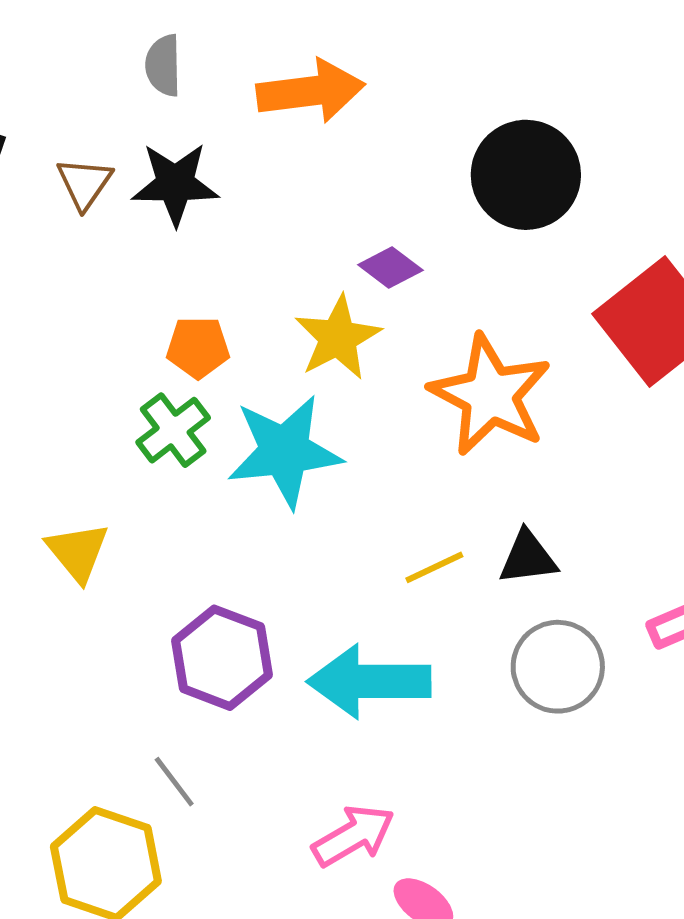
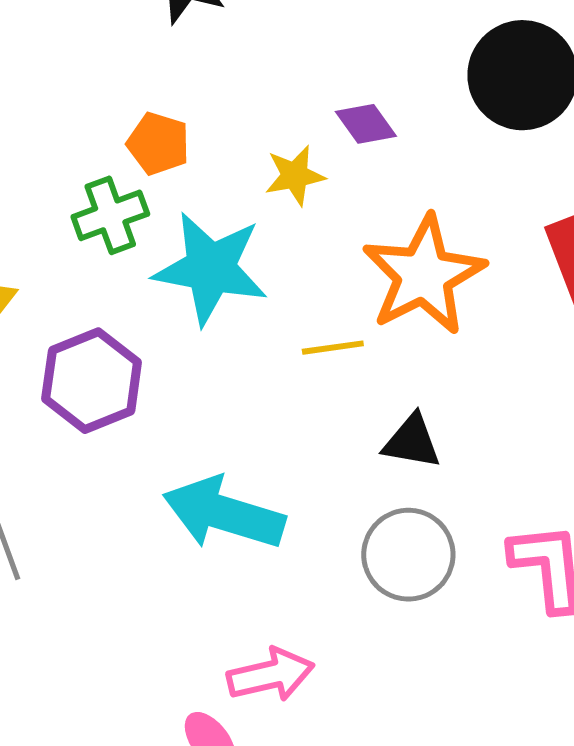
yellow star: (338, 338) -> (295, 176), size x0.7
yellow line: (434, 567) -> (333, 348), moved
purple hexagon: (222, 658) -> (92, 381), moved
pink arrow: (353, 836) -> (271, 675), moved

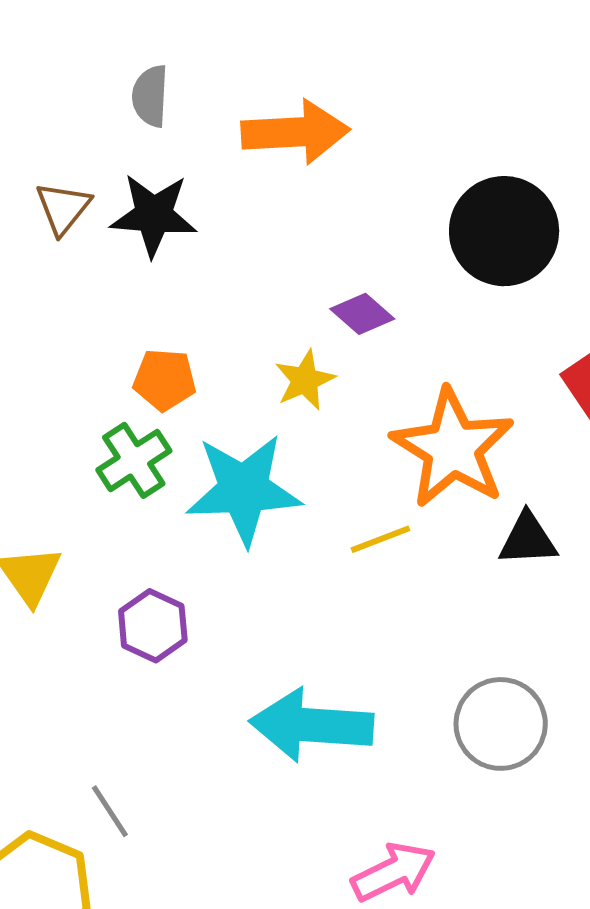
purple hexagon: (92, 381) -> (153, 626), size x0.7
black triangle: (412, 442) -> (528, 539), moved

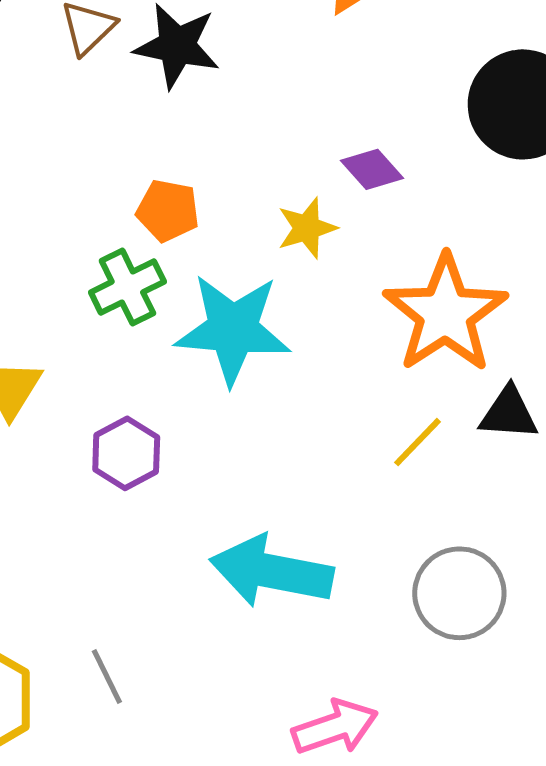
yellow line: (380, 539) -> (418, 442), moved, turned -32
gray line: (110, 811) -> (107, 676), moved

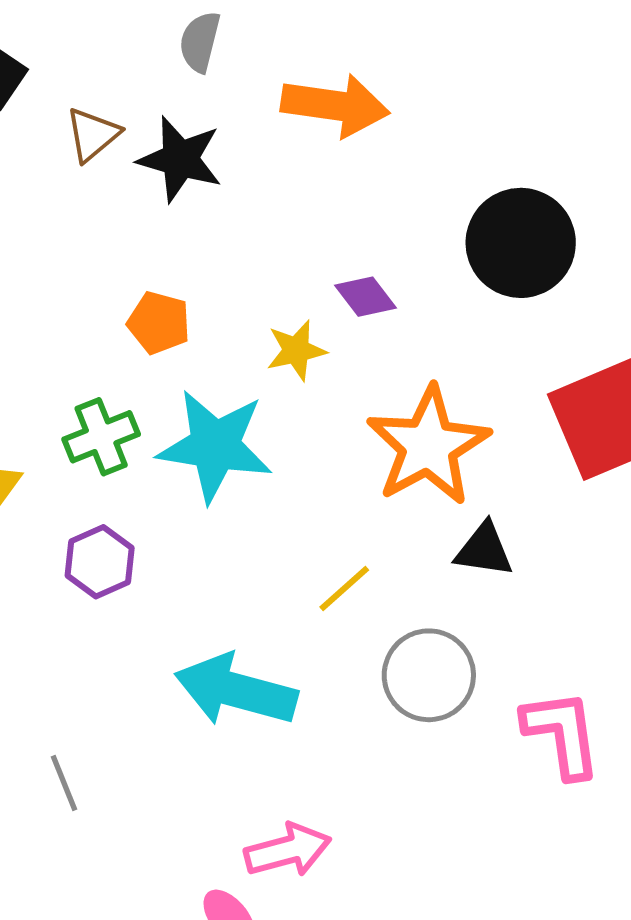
green cross: (127, 287) -> (101, 437), moved
yellow line: (418, 442) -> (344, 588), moved
gray circle: (459, 593) -> (429, 675), moved

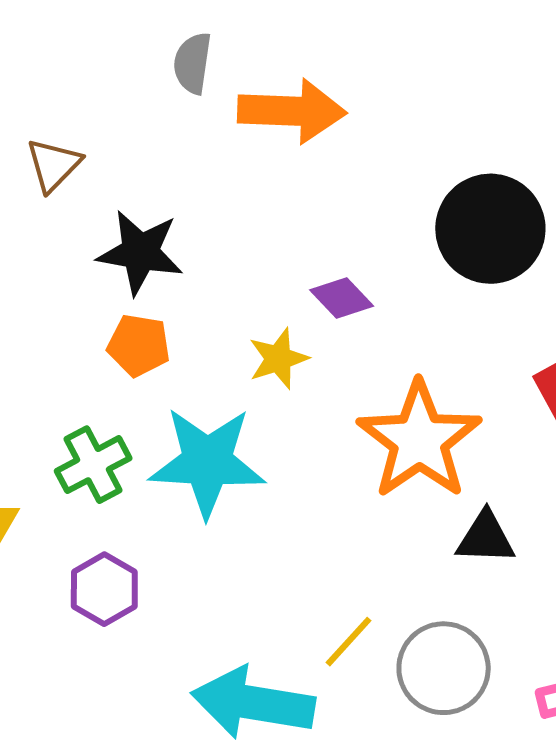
gray semicircle: (200, 42) -> (193, 63), moved
black star: (180, 159) -> (140, 252), moved
yellow line: (344, 588) -> (348, 642), moved

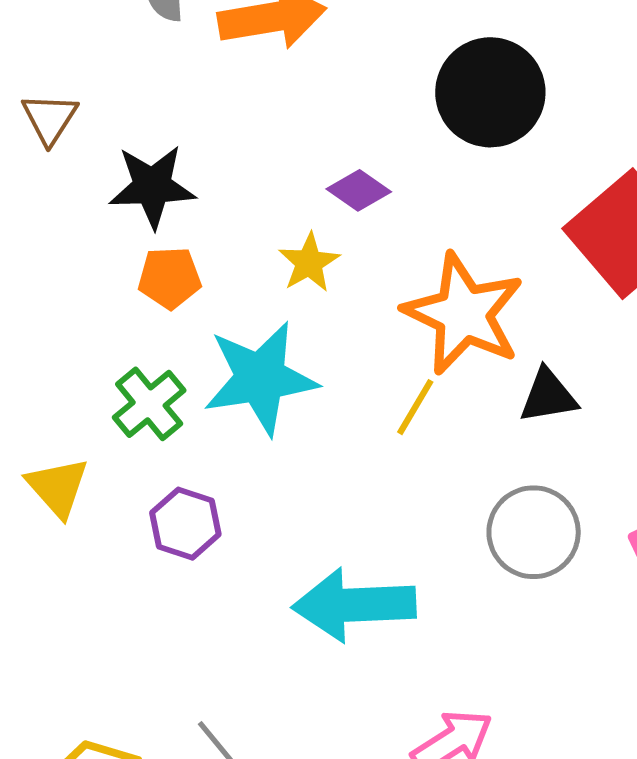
yellow line: (348, 642) -> (415, 407), moved

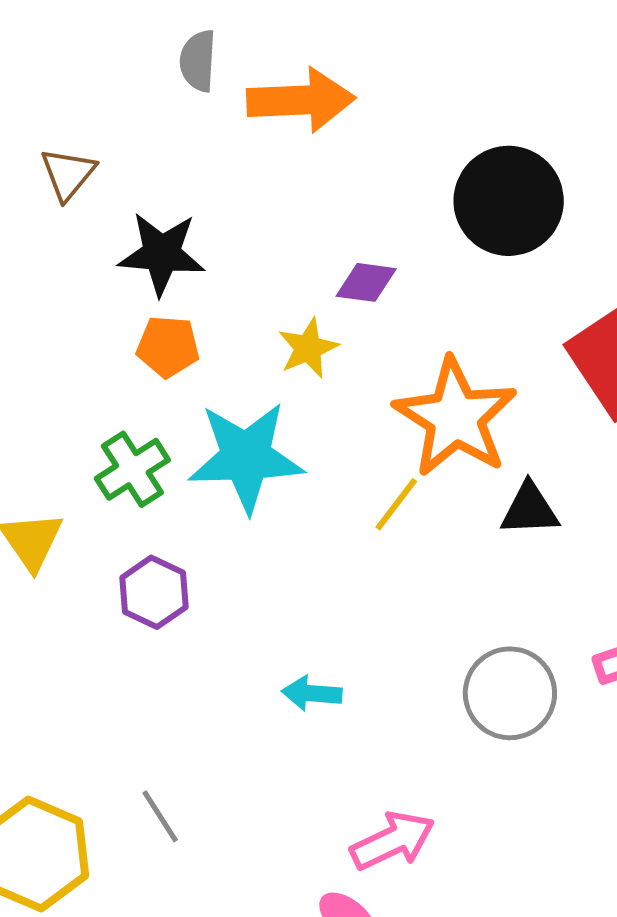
purple diamond: (359, 190) -> (366, 282), turned -34
gray circle: (534, 532) -> (510, 693), moved
cyan arrow: (354, 605) -> (312, 693), size x0.5

